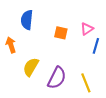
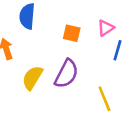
purple semicircle: (57, 78) -> (66, 74), moved

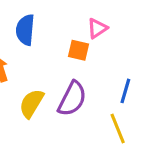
pink triangle: (106, 28) -> (97, 28), moved
blue line: (118, 50) -> (125, 91), moved

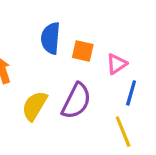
pink triangle: (97, 28) -> (117, 64), moved
blue semicircle: (25, 30) -> (51, 38), moved

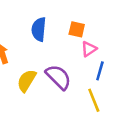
orange square: (83, 51) -> (77, 29), moved
purple semicircle: (76, 101) -> (58, 77), turned -72

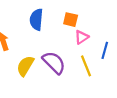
blue line: (100, 71) -> (105, 50), moved
yellow line: (94, 100) -> (86, 66), moved

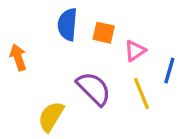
orange square: (71, 20) -> (104, 33), moved
yellow semicircle: (25, 66) -> (51, 117), moved

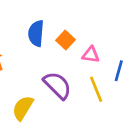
orange square: (104, 33) -> (65, 40), turned 30
pink triangle: (135, 51) -> (91, 55), turned 42

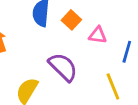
yellow line: (96, 89) -> (113, 86), moved

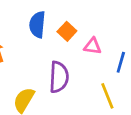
purple semicircle: (63, 67) -> (59, 77), turned 48

